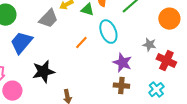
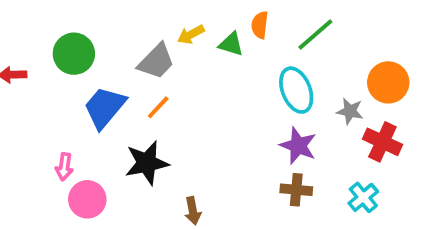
orange circle: (169, 19) -> (388, 82), moved
cyan ellipse: (108, 32) -> (296, 90), moved
orange line: (81, 43) -> (158, 107), moved

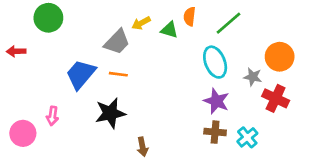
green circle: (74, 54) -> (48, 18), moved
orange line: (158, 107) -> (118, 74), turned 54
cyan cross: (363, 197) -> (247, 137), moved
pink circle: (87, 199) -> (23, 133), moved

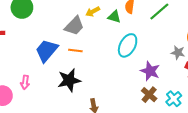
cyan ellipse: (215, 62) -> (128, 45), moved, turned 50
brown cross: (215, 132) -> (149, 95), turned 35

